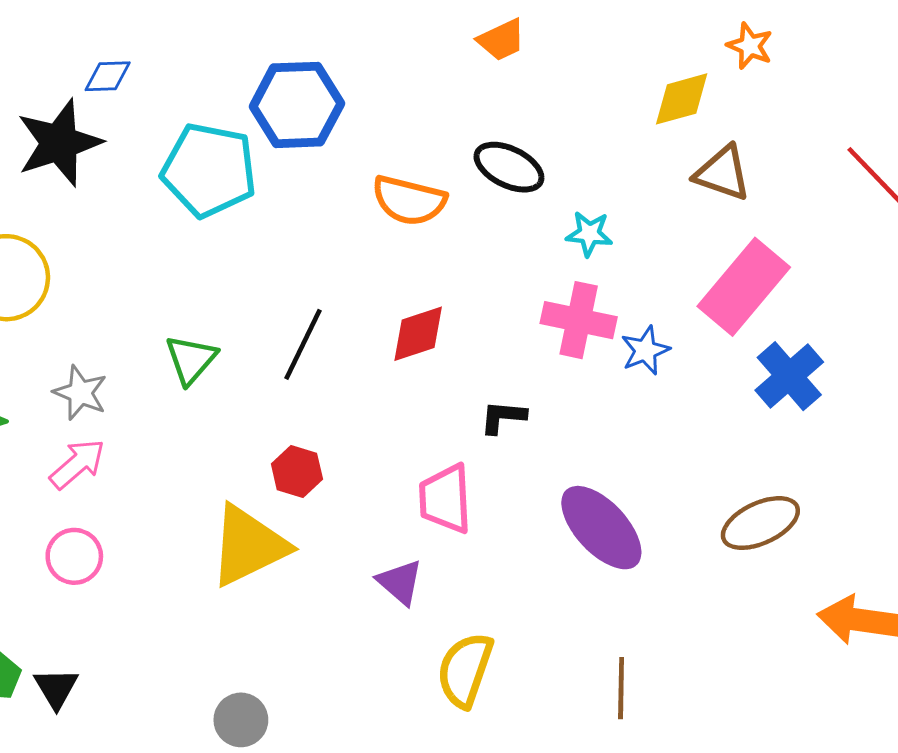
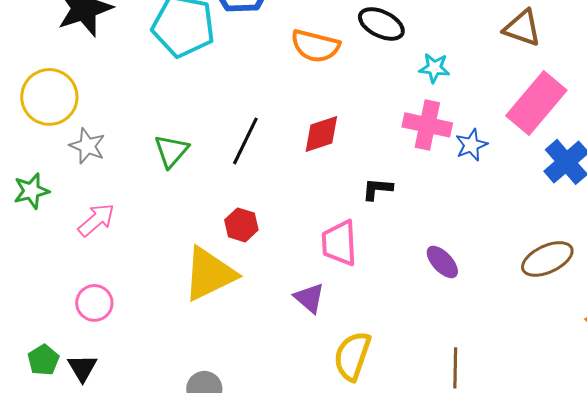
gray star: (80, 393) -> (87, 146), moved
purple ellipse: (601, 528) -> (442, 262), size x0.6
pink circle: (74, 556) -> (94, 303), moved

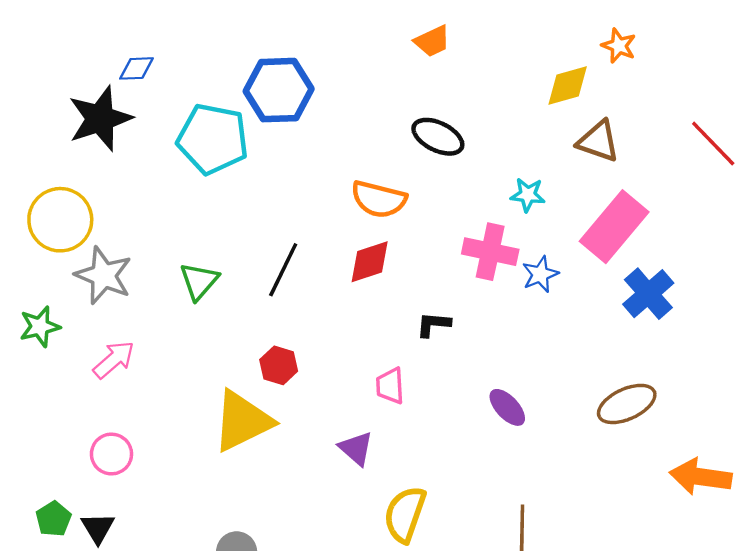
orange semicircle: (315, 46) -> (379, 199), moved
cyan star: (434, 68) -> (528, 195), moved
gray star: (87, 146) -> (103, 275), size x1.4
pink trapezoid: (339, 243) -> (390, 386), size x0.7

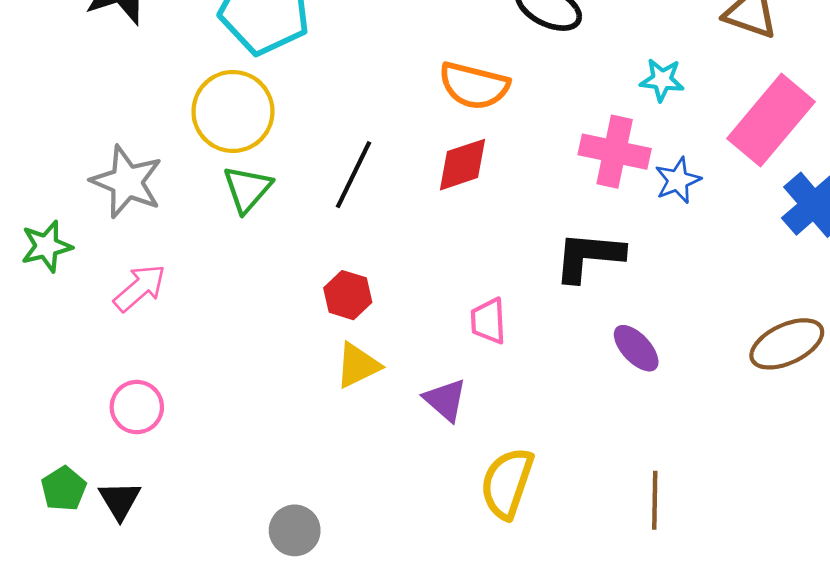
yellow circle: (60, 220) -> (233, 111), moved
black L-shape: (433, 324) -> (589, 256), moved, size x1.6
yellow triangle: (242, 421) -> (358, 365), moved, size x0.6

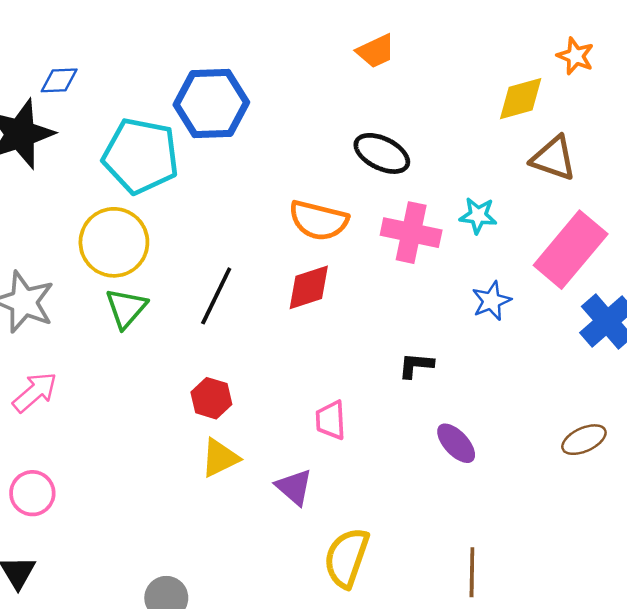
pink cross: (615, 152) -> (411, 233), moved
black L-shape: (589, 256) -> (416, 365), size x0.6
brown ellipse: (787, 344) -> (584, 440), size x0.7

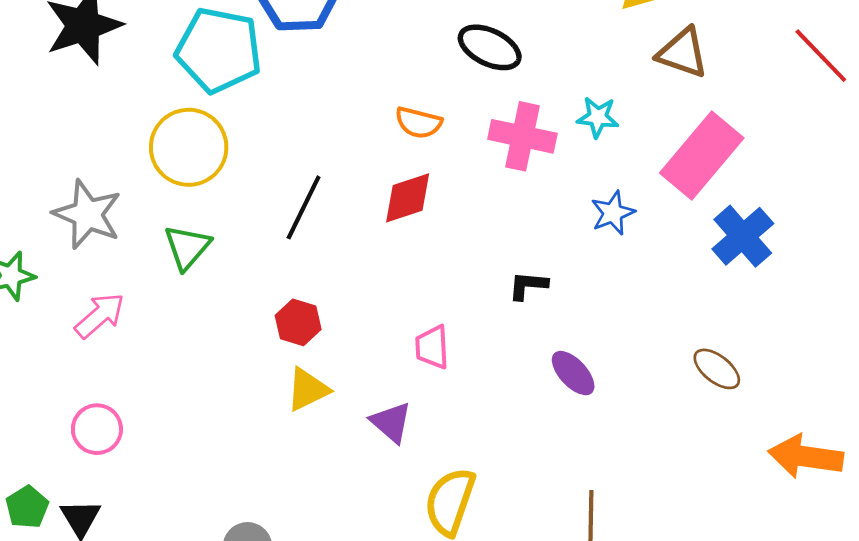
orange semicircle: (319, 220) -> (418, 123), size x0.7
green triangle: (126, 308) -> (187, 247), moved
brown ellipse: (584, 440) -> (717, 369), turned 63

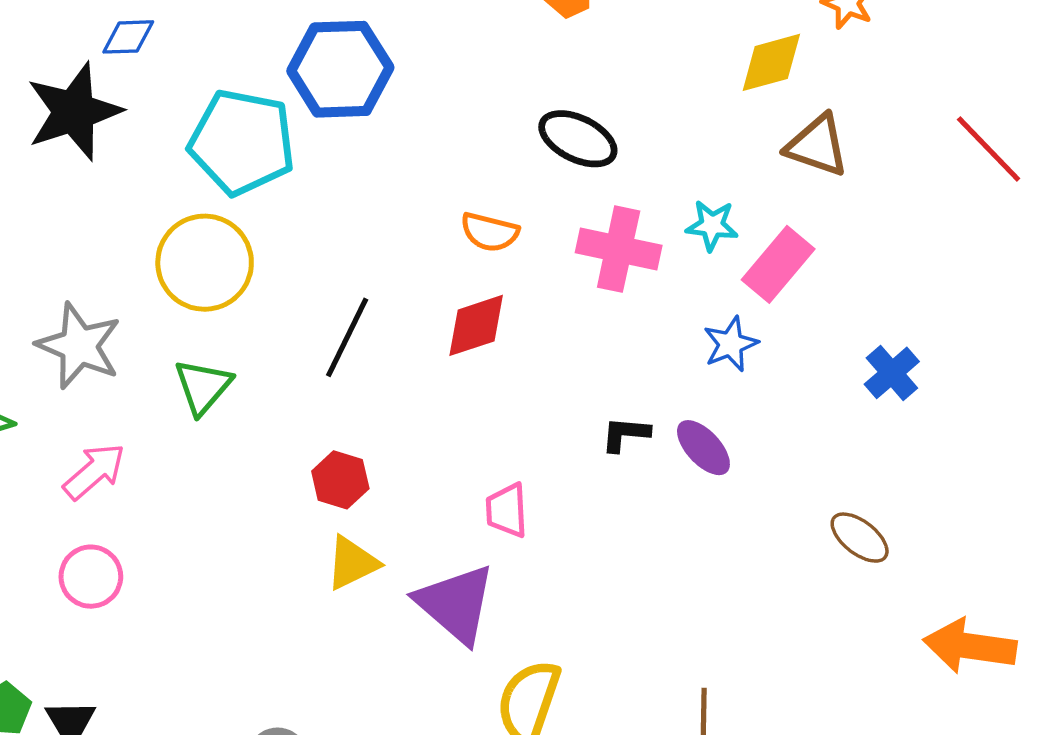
pink rectangle: (702, 155) -> (778, 264), moved, size x0.7
blue cross: (743, 236) -> (892, 373), size x0.7
purple ellipse: (573, 373) -> (703, 448), moved
purple triangle: (391, 422) -> (456, 604), size x1.6
pink circle: (97, 429) -> (91, 577), moved

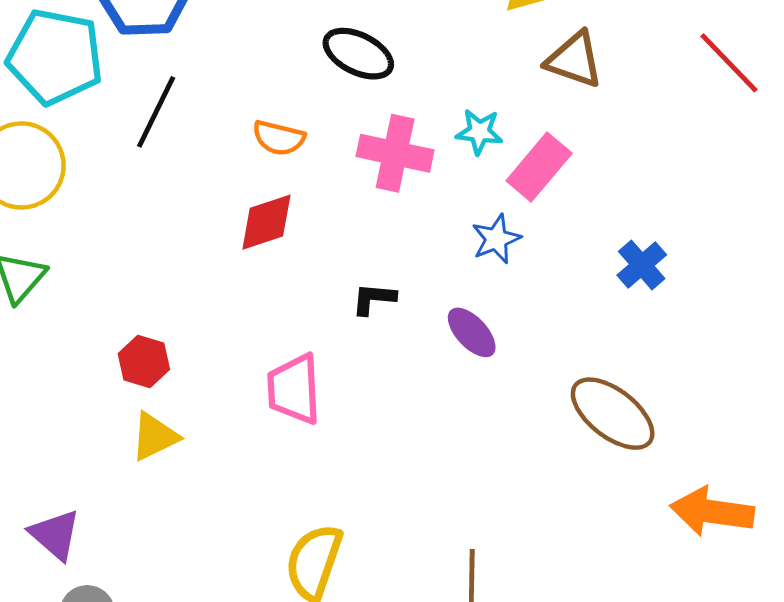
black line: (347, 337) -> (156, 112), moved
black L-shape: (625, 434) -> (374, 299), moved
pink trapezoid: (507, 510) -> (294, 389), size x1.4
brown ellipse: (860, 538) -> (613, 414), size x1.6
purple triangle: (456, 604) -> (55, 535), moved, size x0.7

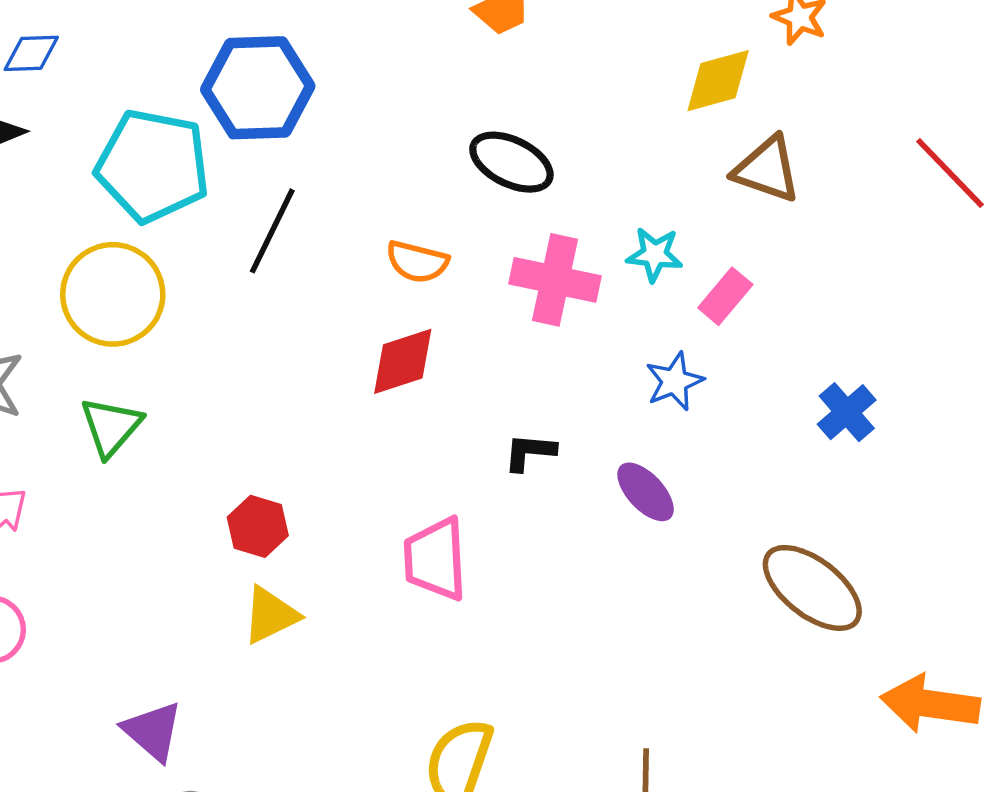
pink rectangle: (539, 167) -> (725, 296), size x0.7

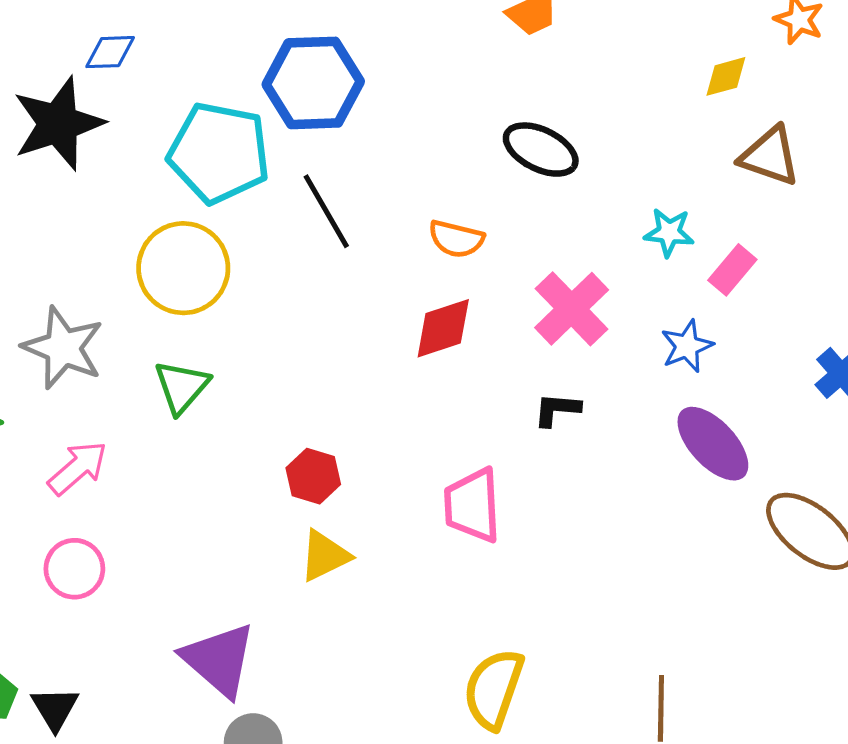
yellow diamond: (718, 81) -> (726, 76), size x0.7
black line: (272, 231) -> (326, 211), turned -56
pink cross: (555, 280) -> (572, 309), moved, turned 34
purple ellipse: (646, 492) -> (713, 444), moved, size x1.4
purple triangle: (153, 731) -> (219, 660), size x1.4

